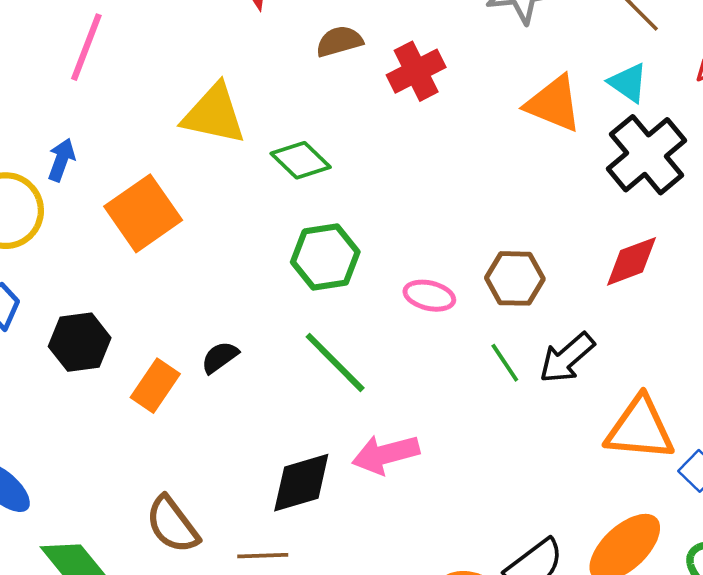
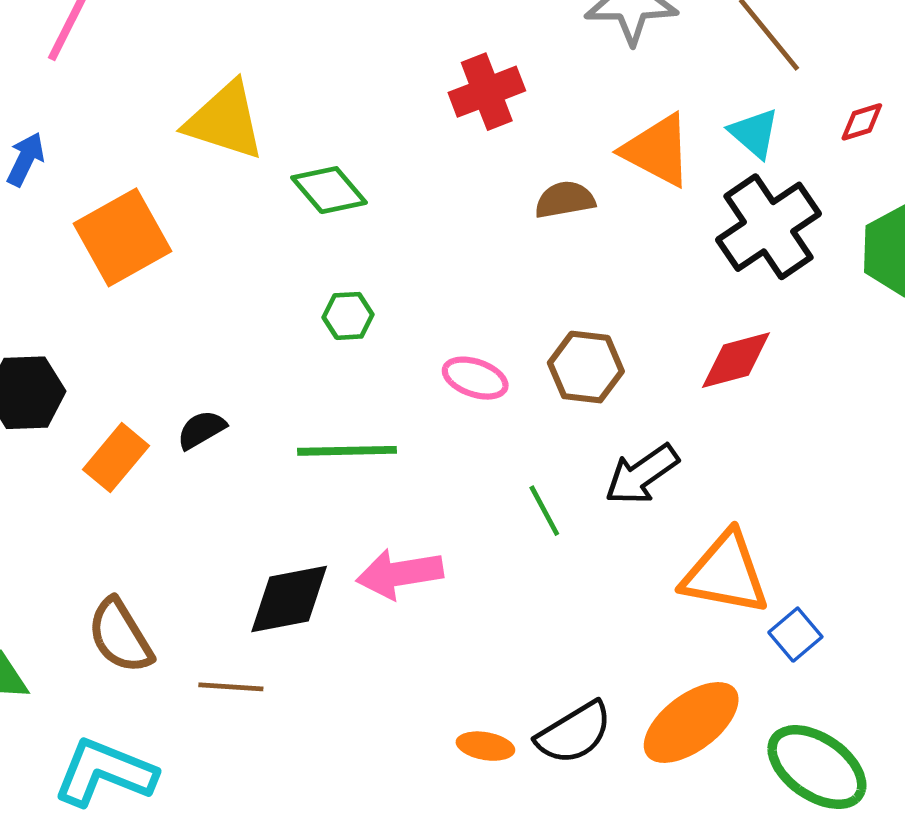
brown semicircle: (339, 41) -> (565, 200), moved
green hexagon: (325, 257) -> (348, 316), size x0.6
green line: (335, 362) -> (347, 451), turned -52
green line: (505, 363) -> (544, 511), moved

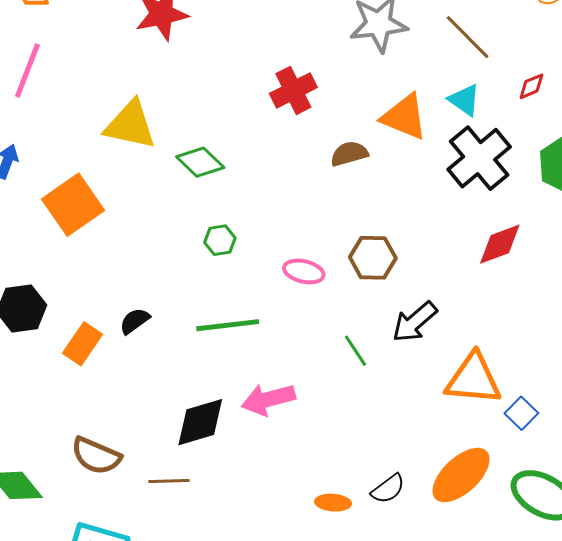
red diamond: (736, 360) -> (500, 244), moved
brown semicircle: (120, 636) -> (96, 456), turned -30
black semicircle: (574, 733) -> (388, 489), size x0.7

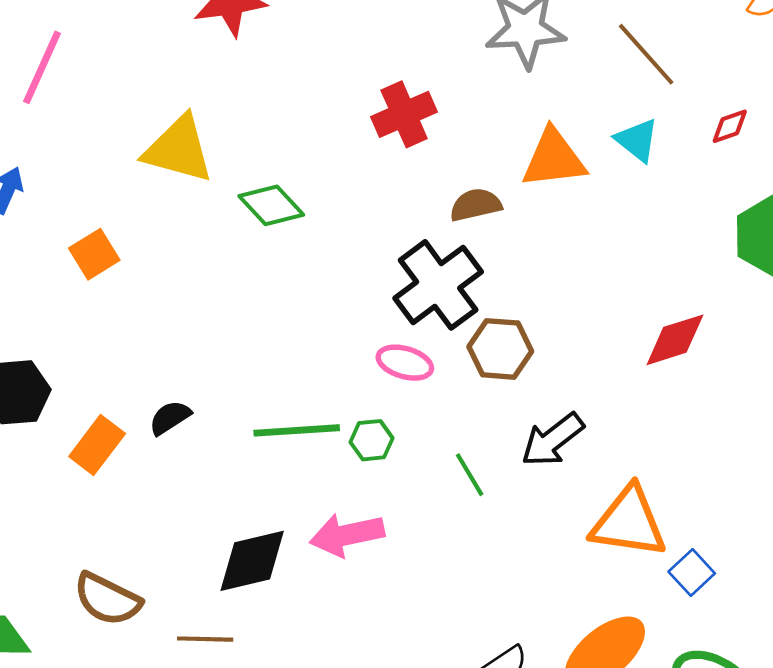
orange triangle: (404, 117) -> (554, 159), turned -32
black cross: (479, 158) -> (438, 285), moved
orange square: (73, 205) -> (94, 254), size x0.6
green hexagon: (220, 240) -> (372, 440), moved

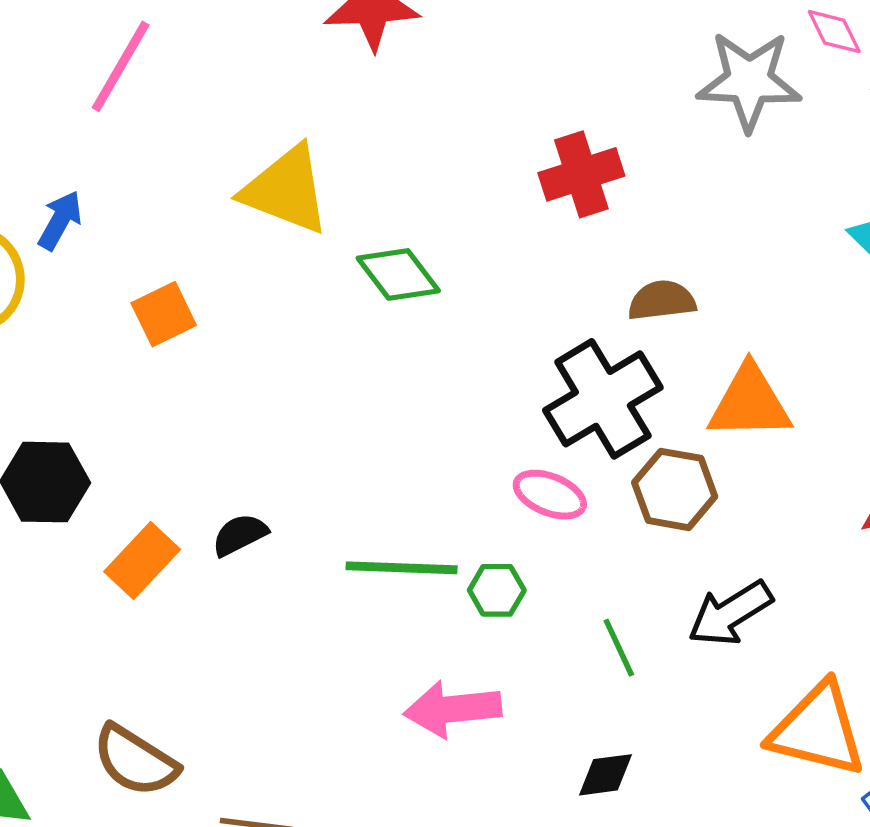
orange triangle: (554, 159) -> (750, 403), moved
black diamond: (252, 561) -> (606, 775), moved, size x0.6

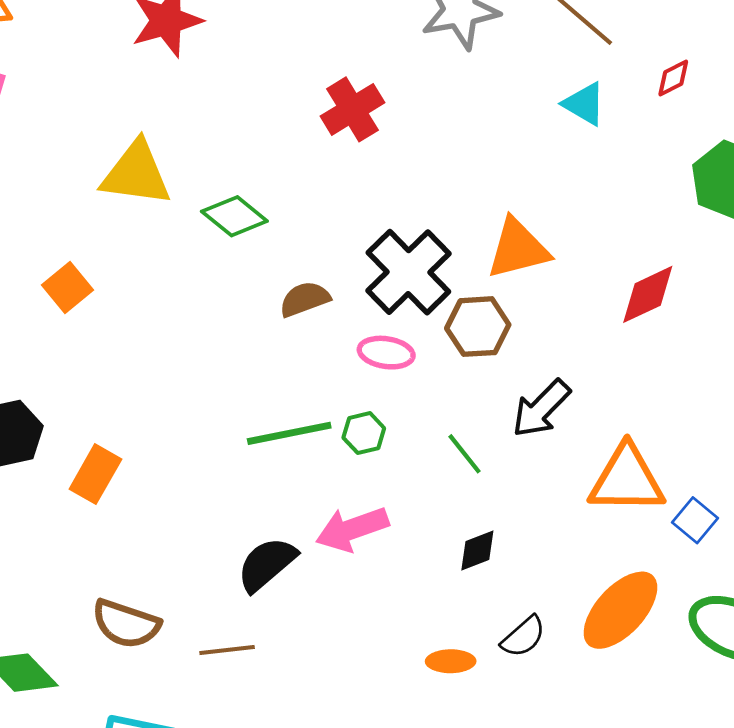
brown semicircle: (662, 300) -> (305, 299), moved
black semicircle: (240, 535) -> (267, 564), moved, size x1.5

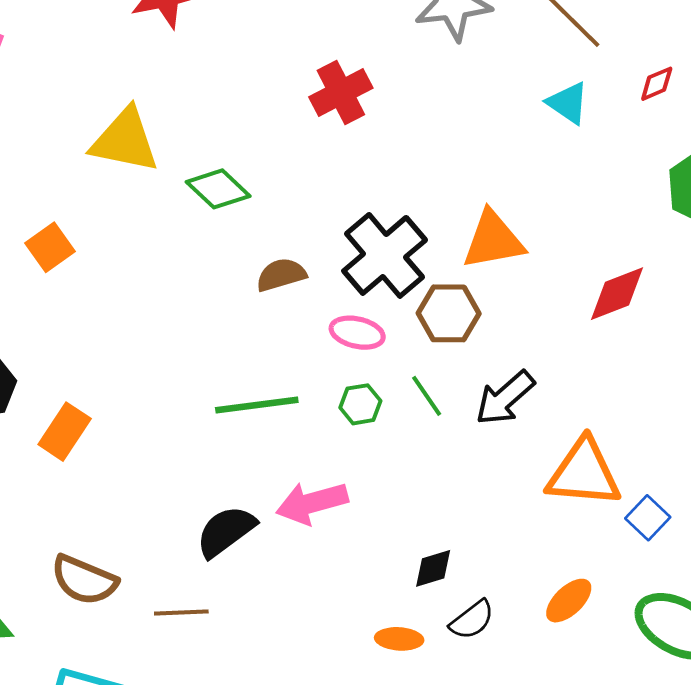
green hexagon: (364, 433) -> (360, 404), moved
green line: (465, 454) -> (427, 396), moved
black diamond: (477, 551) -> (433, 568), moved
orange ellipse: (620, 610) -> (569, 601), size x0.6

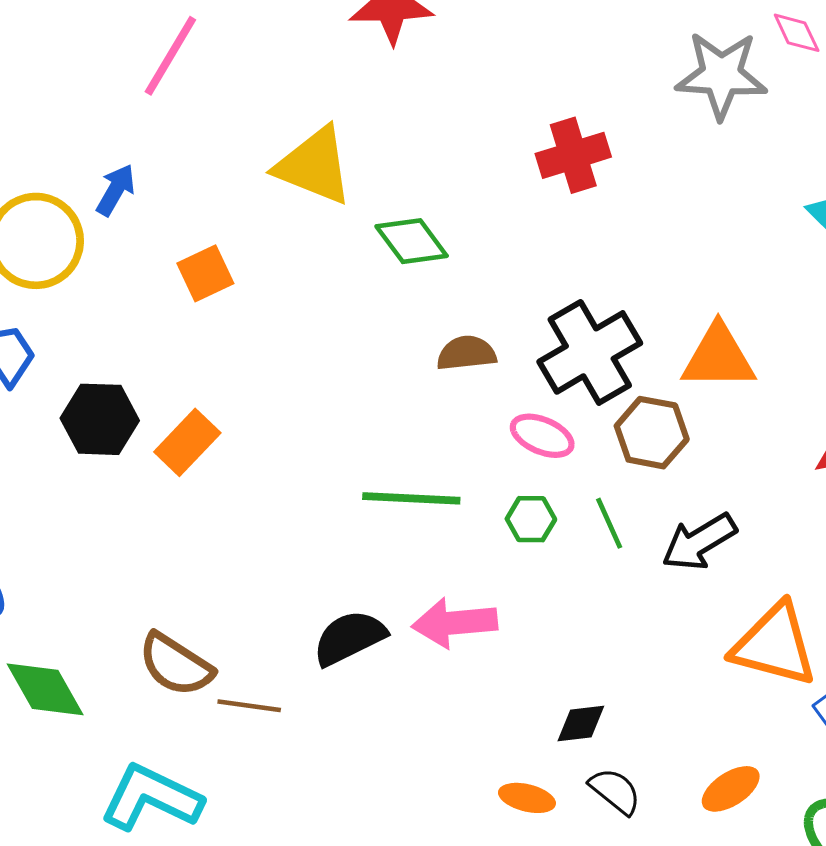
orange rectangle: (65, 432) -> (187, 442), moved
brown line: (181, 613) -> (249, 706), moved
black semicircle: (472, 620) -> (615, 791), turned -114

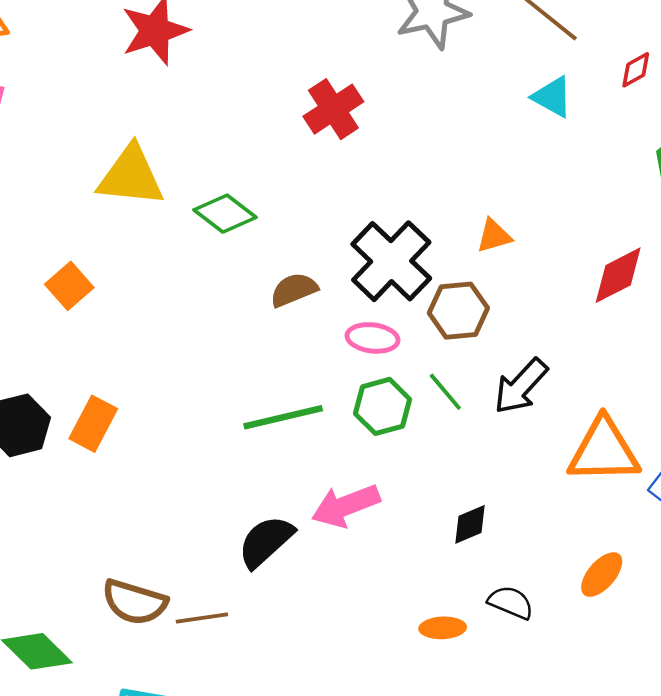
orange triangle: (718, 357) -> (494, 236), size x0.6
green hexagon: (531, 519) -> (382, 406), size x1.4
black diamond: (581, 724) -> (470, 524), moved

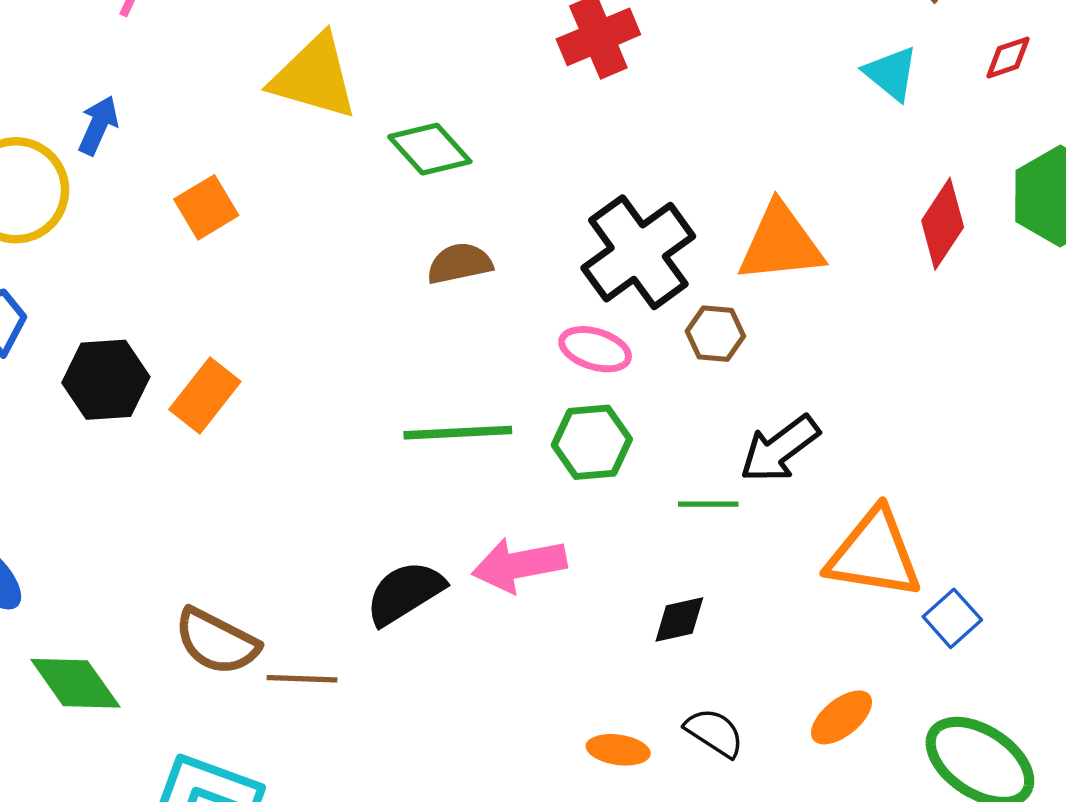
orange triangle: (494, 236) -> (781, 243), size x1.8
red diamond: (618, 275) -> (943, 224), moved, turned -40
brown semicircle: (294, 290) -> (460, 264), moved
brown hexagon: (458, 311) -> (715, 334), size x0.7
green line: (445, 392) -> (708, 504), moved, turned -60

